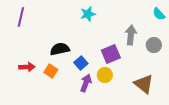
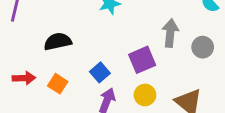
black semicircle: (60, 49) -> (58, 42), moved
yellow circle: (105, 75) -> (145, 95), moved

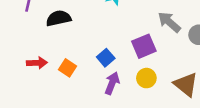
gray arrow: (170, 33) -> (169, 22), turned -55
black semicircle: (58, 42) -> (59, 18), moved

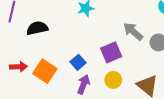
orange square: (67, 68) -> (45, 71), size x1.5

